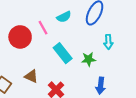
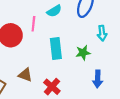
pink line: (43, 28) -> (33, 24), turned 40
cyan rectangle: (63, 53) -> (56, 48), turned 36

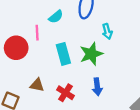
green star: (83, 53) -> (91, 54), size x1.5
blue arrow: (98, 79) -> (97, 87), moved

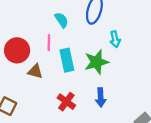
cyan semicircle: (56, 17) -> (61, 20), turned -88
pink line: (37, 33) -> (49, 43), moved
brown triangle: (37, 85) -> (35, 71), moved

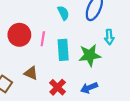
pink line: (49, 43) -> (43, 39), moved
brown triangle: (35, 71) -> (31, 73), moved
blue arrow: (101, 97) -> (89, 88), turned 63

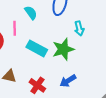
pink line: (43, 39) -> (15, 28), moved
cyan rectangle: (63, 50) -> (37, 48), turned -48

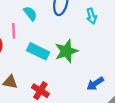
cyan arrow: (79, 28) -> (92, 16), moved
blue arrow: (68, 81) -> (95, 84), moved

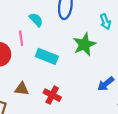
cyan arrow: (92, 16) -> (105, 22), moved
green star: (66, 51) -> (84, 44), moved

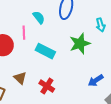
brown triangle: (22, 89) -> (20, 78), turned 32

